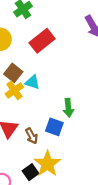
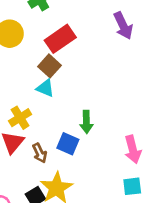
brown square: (13, 73) -> (50, 66), moved
yellow cross: (14, 90) -> (20, 118), moved

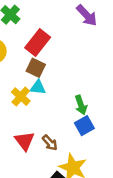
yellow cross: (20, 118) -> (21, 97), moved
blue square: (68, 144) -> (84, 126), moved, turned -36

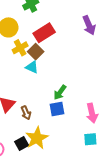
yellow cross: (21, 97) -> (20, 48), moved
green arrow: (81, 105) -> (60, 92), turned 35

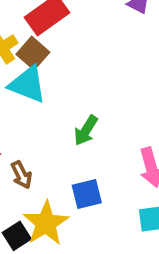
cyan triangle: (32, 67) -> (27, 84), size x1.5
blue square: (57, 109) -> (87, 194), moved

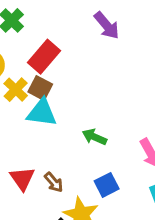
green arrow: (86, 130) -> (94, 137), turned 95

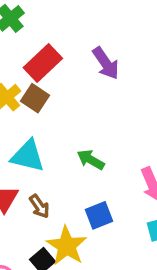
purple arrow: (107, 25) -> (106, 63), moved
cyan triangle: (42, 113) -> (28, 156), moved

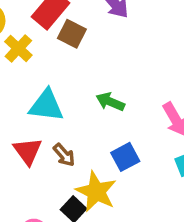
brown square: (35, 98) -> (72, 34), moved

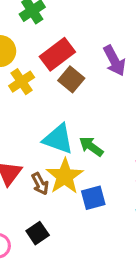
cyan triangle: (46, 105) -> (58, 139), moved
yellow star: (96, 192) -> (65, 176), moved

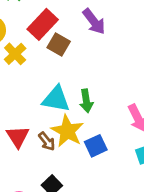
green arrow: (91, 147) -> (86, 101), turned -125

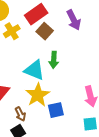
green arrow: (86, 101) -> (54, 60), moved
brown arrow: (47, 141) -> (20, 114), moved

